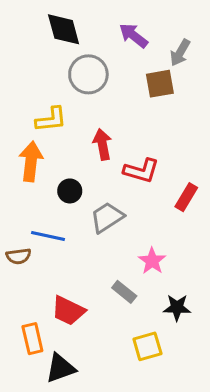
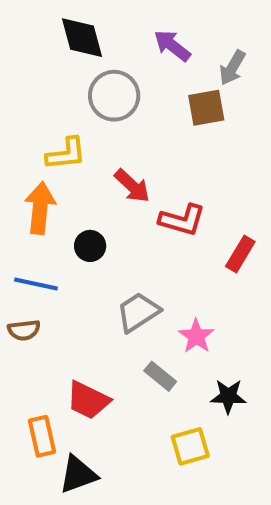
red arrow: (102, 144) -> (132, 186), turned 144
gray trapezoid: (107, 217) -> (138, 312), moved
blue line: (48, 236) -> (36, 284), moved

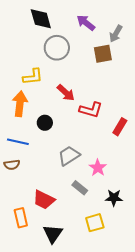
black triangle: (78, 474) -> (53, 234), moved, turned -35

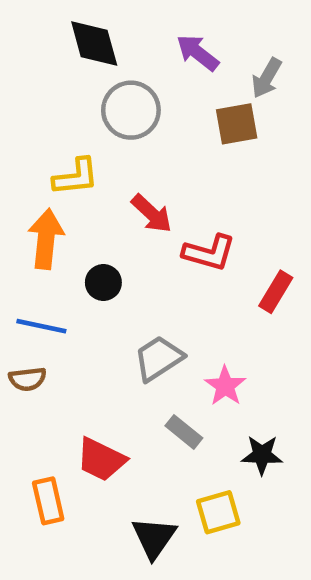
black triangle: (53, 234) -> (154, 538), moved

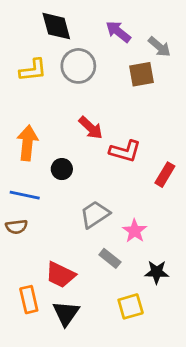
gray arrow: (267, 78) -> (159, 47), turned -80
yellow L-shape: (76, 177) -> (33, 70), moved
black triangle: (154, 538) -> (66, 313), moved

